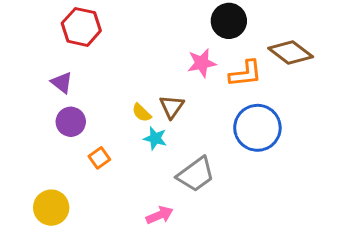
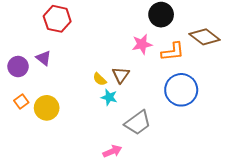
purple circle: (71, 122) -> (18, 67), moved
orange square: (99, 158) -> (21, 101), moved
yellow circle: (51, 208) -> (47, 108), moved

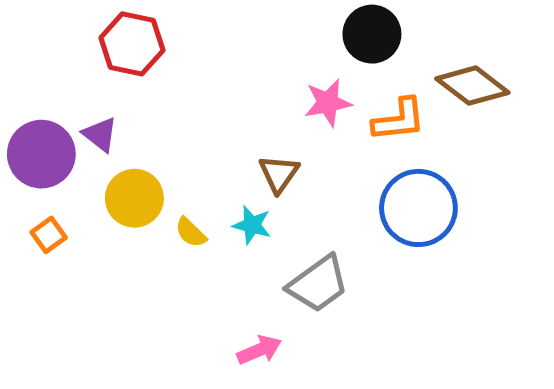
purple circle: (18, 67) -> (41, 154), size x1.4
yellow semicircle: (100, 79) -> (191, 232), moved
yellow circle: (47, 108) -> (134, 198), moved

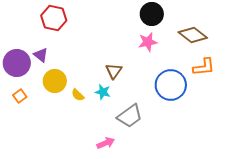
pink star: (328, 103) -> (148, 42), moved
orange L-shape: (399, 120) -> (204, 67), moved

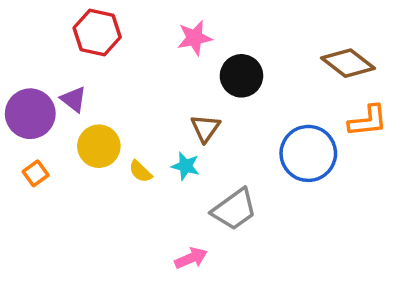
black circle: (152, 14) -> (241, 76), moved
pink star: (148, 42) -> (195, 38), moved

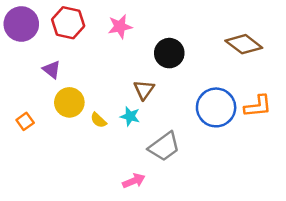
pink star: (195, 38) -> (120, 27), moved
purple circle: (30, 114) -> (21, 24), moved
orange L-shape: (368, 121) -> (258, 106), moved

